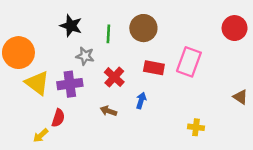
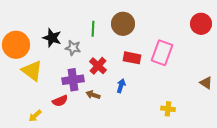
black star: (71, 26) -> (52, 38), moved
purple cross: (70, 84) -> (73, 80), moved
red semicircle: (58, 118) -> (60, 101), moved, turned 49

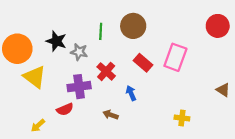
red rectangle: (132, 58) -> (143, 63), turned 30
blue arrow: (121, 86) -> (131, 93), turned -40
brown arrow: (93, 95) -> (110, 115), moved

